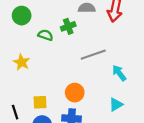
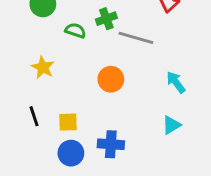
gray line: (93, 55) -> (136, 38), moved, turned 35
orange circle: (75, 93) -> (111, 79), moved
black line: (15, 112) -> (34, 116), moved

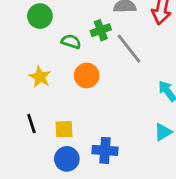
gray line: (136, 38) -> (129, 49), turned 36
orange circle: (111, 79) -> (87, 75), moved

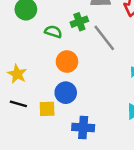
yellow star: (40, 77) -> (17, 74), moved
black line: (31, 124) -> (18, 104), turned -56
blue circle: (67, 159) -> (66, 93), moved

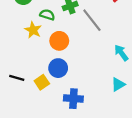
yellow star: (17, 74) -> (33, 30), moved
yellow square: (47, 109) -> (42, 82), turned -32

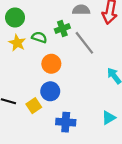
yellow star: (33, 30) -> (17, 43), moved
cyan triangle: (118, 84) -> (109, 118), moved

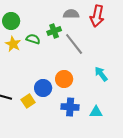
orange circle: (51, 64) -> (64, 79), moved
cyan triangle: (109, 118) -> (96, 112), turned 32
blue cross: (66, 122) -> (70, 107), moved

